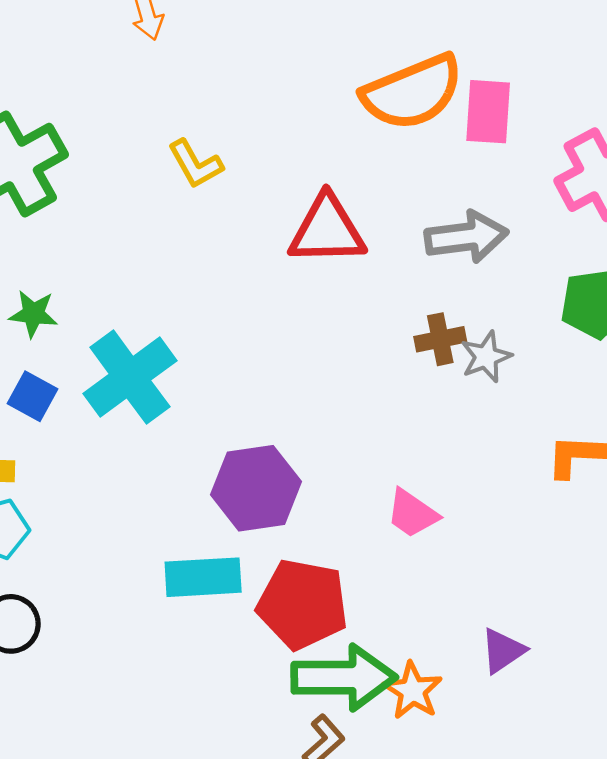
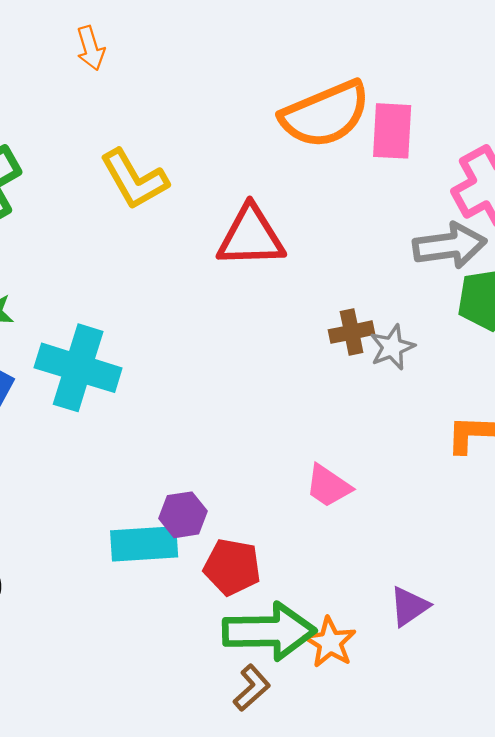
yellow L-shape: (195, 164) -> (134, 179), size x1.4
gray arrow: (466, 237) -> (450, 246), moved
cyan cross: (130, 377) -> (78, 368), turned -36
purple hexagon: (256, 488) -> (183, 515), moved, size x0.6
red pentagon: (303, 604) -> (232, 567), size x0.7

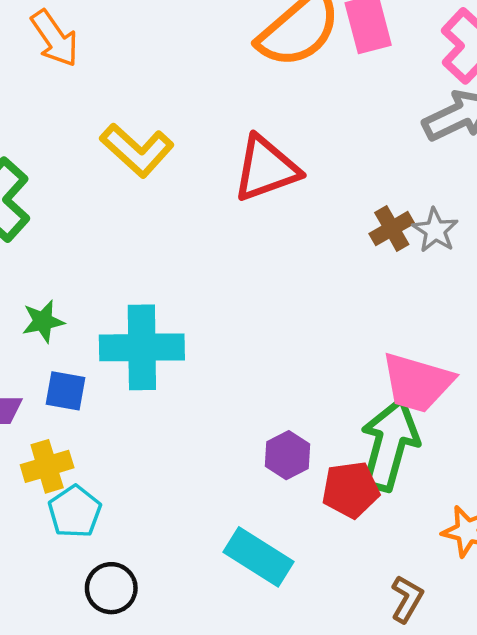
orange arrow: (91, 48) -> (55, 38), size x1.4
pink trapezoid: (328, 486) -> (417, 383), size x1.5
cyan rectangle: (144, 544) -> (259, 557), moved, turned 54
green arrow: (269, 631) -> (389, 445), moved, turned -56

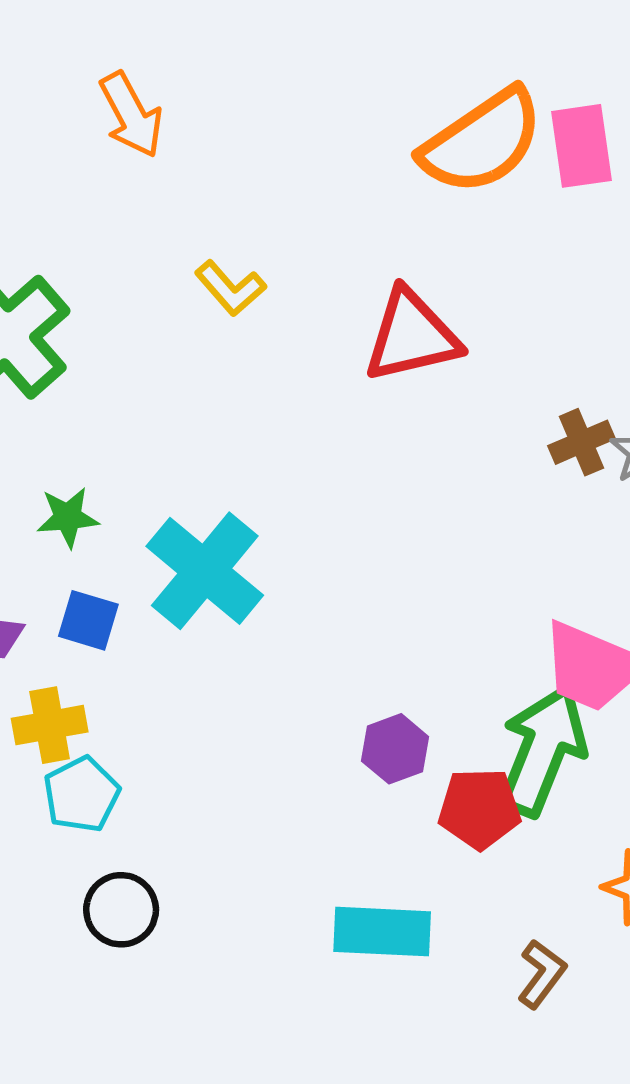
yellow L-shape: (137, 150) -> (230, 288), size x0.7
cyan cross: (142, 347) -> (205, 571), turned 34
cyan rectangle: (259, 557) -> (382, 932), moved, turned -36

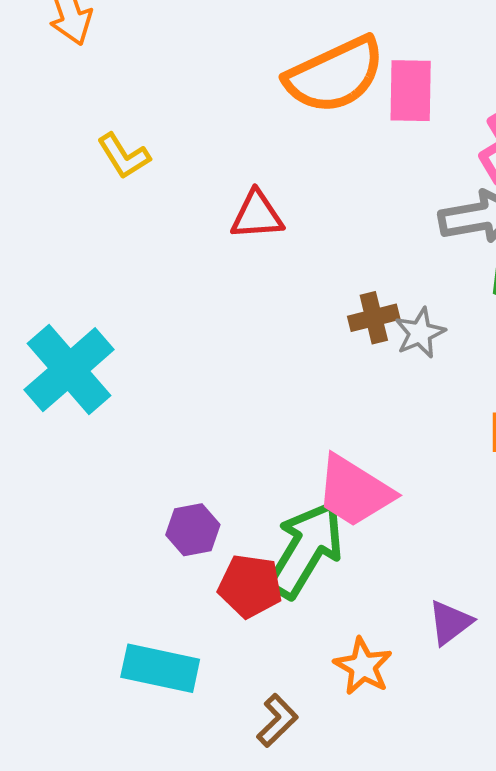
red triangle: (412, 336) -> (257, 215), size x0.7

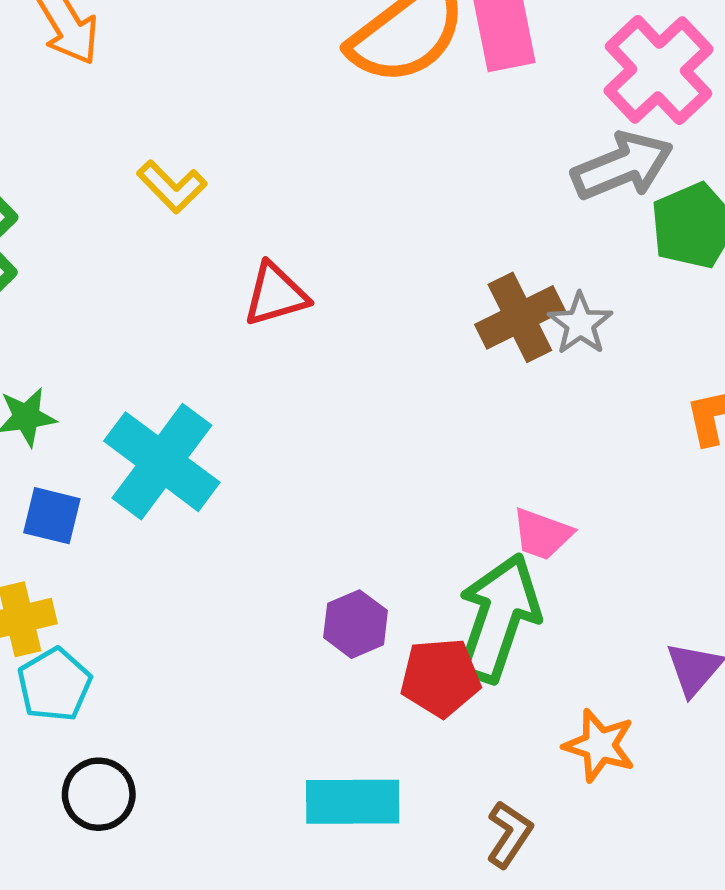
red triangle: (257, 215) -> (276, 294), moved
brown cross: (374, 318) -> (520, 317), size x1.4
pink trapezoid: (354, 491) -> (542, 534), size x0.6

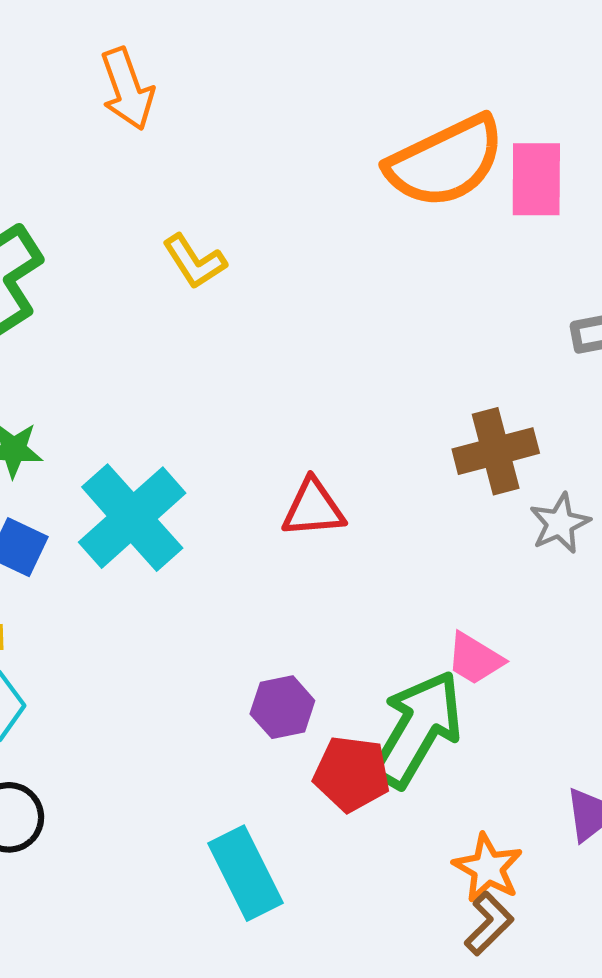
red triangle: (276, 294) -> (313, 508), moved
gray star: (580, 324) -> (560, 523), moved
cyan rectangle: (353, 802) -> (245, 873), turned 52
brown L-shape: (509, 834) -> (489, 923), moved

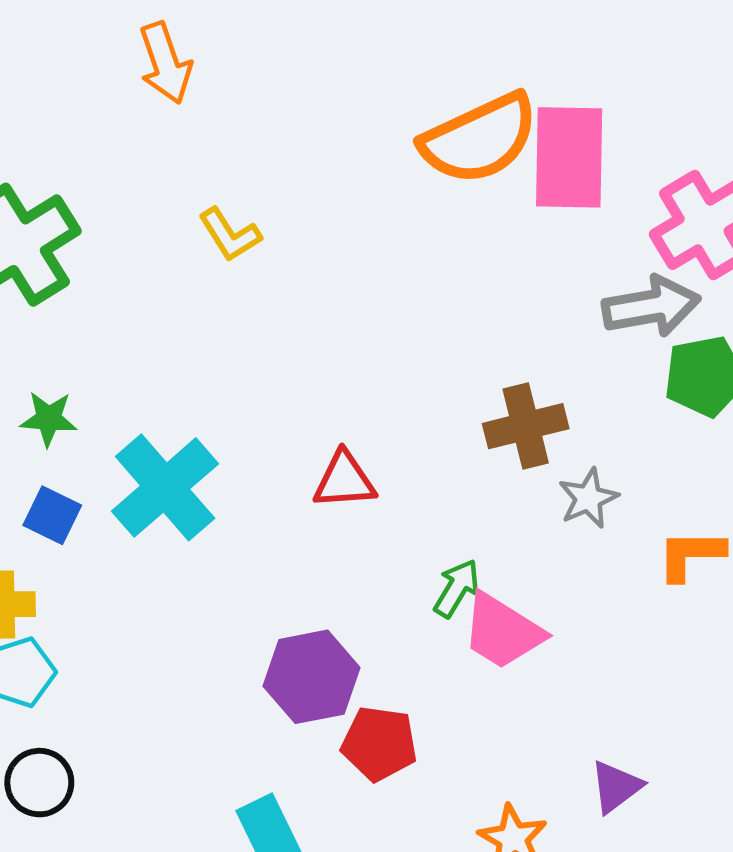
pink rectangle: (536, 179) -> (569, 157), size x1.4
pink trapezoid: (475, 659) -> (503, 631), size x1.5
purple hexagon: (282, 707) -> (312, 677), size x1.5
green arrow: (418, 729) -> (457, 588), moved, size x0.5

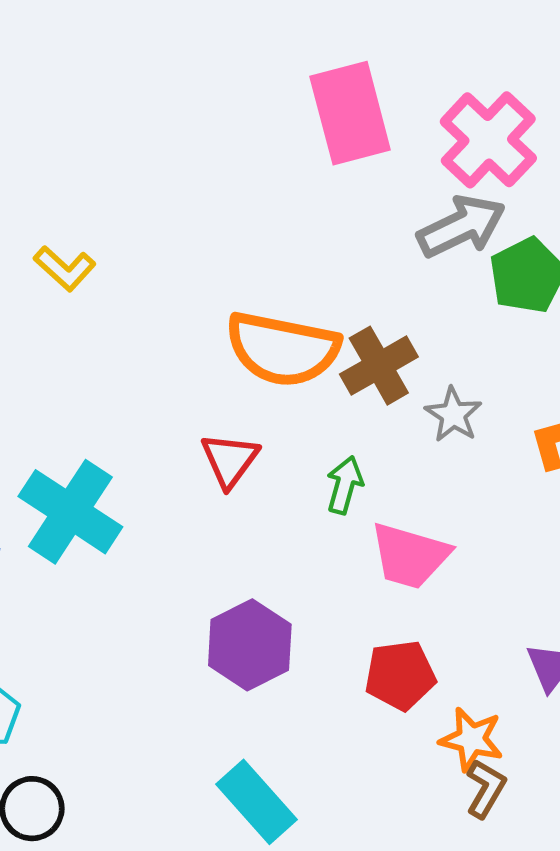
orange semicircle: (480, 139) -> (283, 349), moved, turned 52
red triangle: (344, 480) -> (230, 460), turned -34
green arrow: (457, 588) -> (345, 485), moved
red pentagon: (379, 744) -> (400, 675), moved

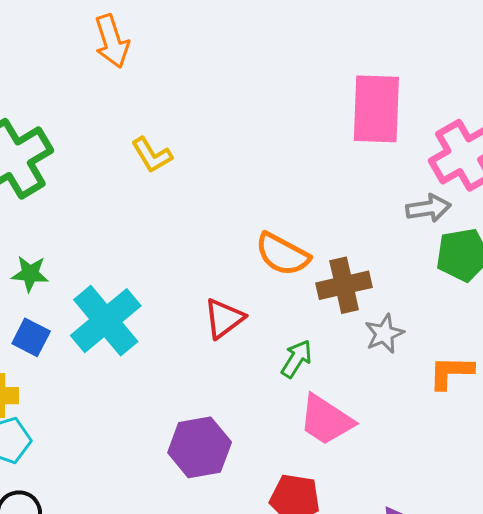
gray arrow: (461, 226) -> (428, 208), size x0.7
orange semicircle: (283, 349) -> (282, 254), size x0.7

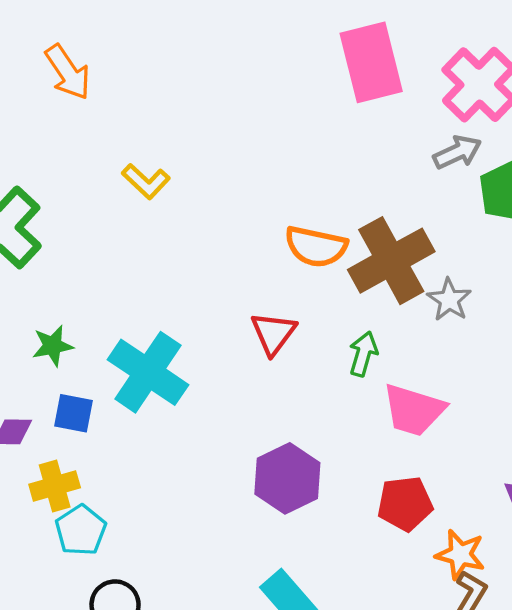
brown cross: (344, 285) -> (391, 261), size x1.4

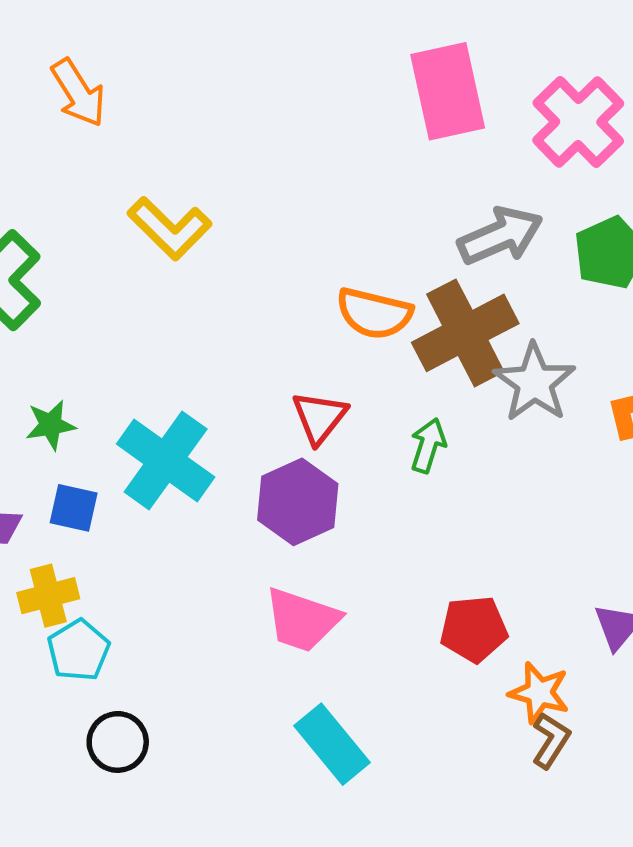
gray arrow: (457, 152) -> (500, 236), moved, size x1.4
yellow L-shape: (146, 181) -> (170, 228), size x1.4
gray star: (449, 300) -> (534, 383), size x1.5
pink trapezoid: (414, 410) -> (302, 620), moved
purple hexagon: (287, 478) -> (298, 502), moved

